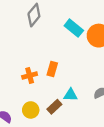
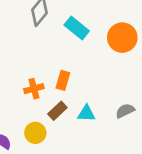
cyan rectangle: (74, 28) -> (77, 28), moved
brown rectangle: (54, 107) -> (57, 111), moved

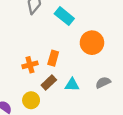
orange circle: (122, 38) -> (92, 43), moved

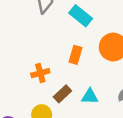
orange rectangle: (53, 58) -> (75, 55), moved

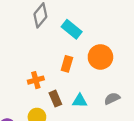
brown rectangle: (62, 94) -> (55, 99), turned -70

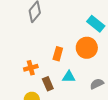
cyan rectangle: (72, 29) -> (96, 24), moved
cyan triangle: (80, 101) -> (69, 77), moved

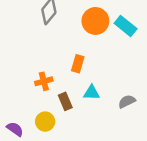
orange circle: (87, 48) -> (95, 21), moved

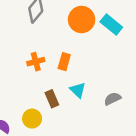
orange cross: (44, 81) -> (36, 62), moved
cyan triangle: (92, 93) -> (78, 90), turned 42

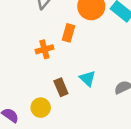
orange rectangle: (64, 62) -> (69, 33), moved

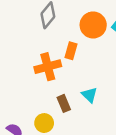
orange cross: (44, 49) -> (48, 67), size x1.5

